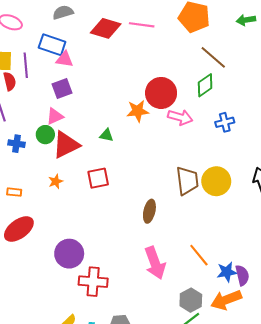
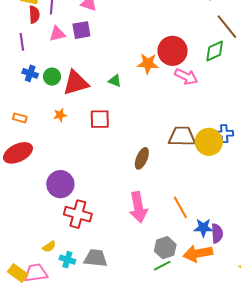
pink triangle: (55, 116) -> (57, 34), moved
blue cross: (225, 122) -> (224, 134), moved
green circle: (45, 135) -> (52, 77), moved
brown trapezoid: (187, 181) -> (182, 136), turned -92

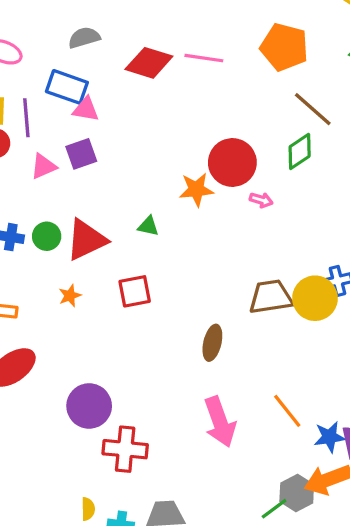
pink arrow: (186, 77) -> (261, 200), size x0.6
yellow semicircle: (49, 247) -> (88, 509), turned -48
gray hexagon: (165, 248) -> (297, 493), moved

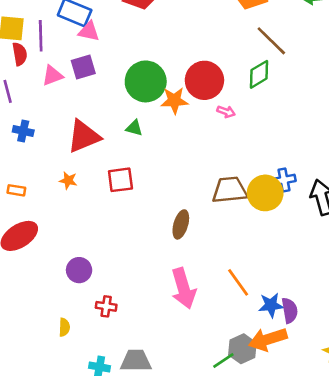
green circle: (47, 236) -> (146, 81), moved, size x1.8
orange star: (70, 296) -> (68, 181), turned 30
purple circle: (89, 406) -> (79, 270), size x0.7
red cross: (125, 449) -> (106, 306), size x0.6
yellow semicircle: (88, 509) -> (64, 327), moved

